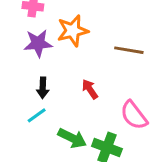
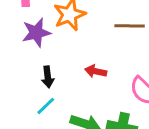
red arrow: (90, 89) -> (96, 71), turned -36

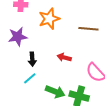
purple star: (36, 33) -> (18, 37), moved

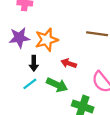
orange star: (49, 19) -> (47, 40), moved
green arrow: (55, 92) -> (57, 85), moved

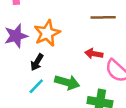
black arrow: (34, 63) -> (37, 62), turned 40
red arrow: (69, 63) -> (94, 54), moved

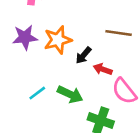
black arrow: (37, 62) -> (83, 55), moved

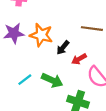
orange star: (58, 40) -> (41, 35), turned 30
red arrow: (103, 69) -> (79, 59), turned -48

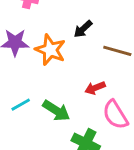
black arrow: (63, 48) -> (83, 29), moved

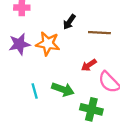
cyan line: (21, 105) -> (35, 91), turned -63

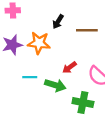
red arrow: (89, 65) -> (69, 68), moved
cyan line: (35, 91) -> (30, 77), moved, turned -72

